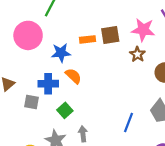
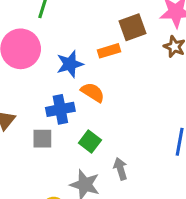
orange rectangle: (88, 39) -> (109, 51), moved

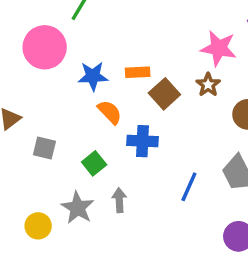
brown square: (132, 27) -> (164, 94), moved, turned -36
blue cross: (60, 109) -> (142, 141), moved

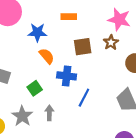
orange rectangle: (138, 72) -> (69, 17), moved
brown square: (164, 94) -> (83, 47), turned 30
blue line: (189, 187) -> (84, 98), moved

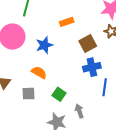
orange semicircle: (47, 56) -> (39, 72), moved
blue cross: (67, 76) -> (92, 67), moved

